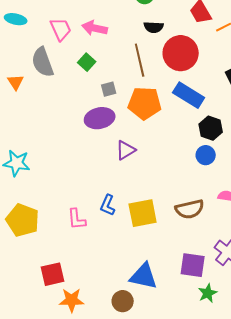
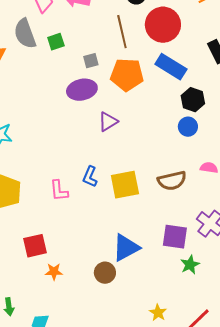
green square: (87, 62) -> (56, 42), moved, turned 30
blue triangle: (144, 276) -> (126, 248), turned -40
orange star: (72, 300) -> (54, 272), size x0.7

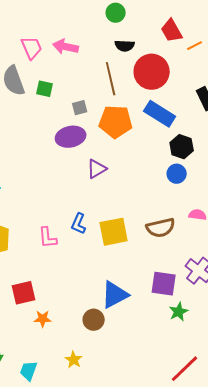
green square: (56, 42) -> (45, 89), turned 30
yellow star: (158, 313) -> (74, 360), moved

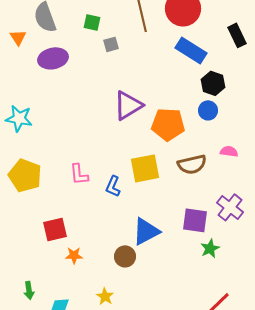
green square: (45, 89) -> (92, 22), moved
orange pentagon: (116, 122) -> (168, 124), moved
purple ellipse: (71, 137) -> (53, 58), moved
purple triangle: (97, 169) -> (128, 105), size x1.5
blue L-shape: (79, 224) -> (113, 186), moved

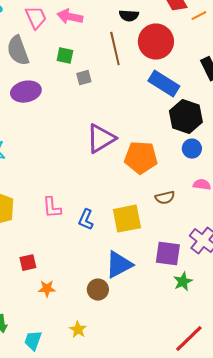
black hexagon: (213, 83) -> (186, 117), size x1.4
blue circle: (208, 110) -> (192, 149), moved
brown semicircle: (192, 164) -> (165, 198), size x0.7
yellow square: (145, 168) -> (127, 219), moved
red square: (55, 229) -> (28, 263), size x0.7

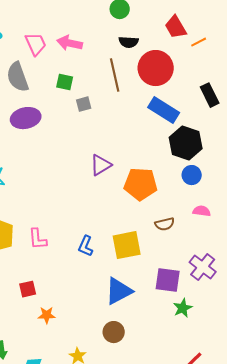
purple triangle: (101, 139) -> (101, 165), size x0.7
pink L-shape: (52, 208) -> (38, 239), moved
brown circle: (98, 290) -> (114, 332), moved

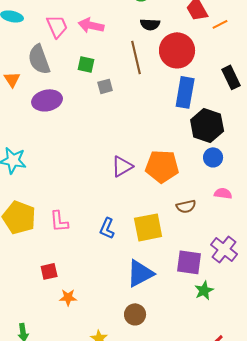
blue rectangle: (164, 110) -> (185, 92), turned 68
purple triangle: (101, 165) -> (122, 166), moved

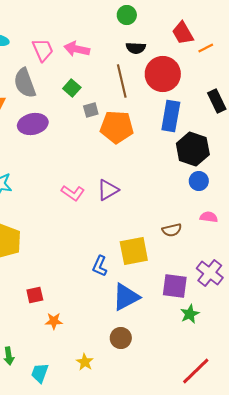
green square: (86, 64) -> (72, 88), turned 30
orange pentagon: (162, 166) -> (117, 127), moved
pink L-shape: (59, 221) -> (73, 193), moved, turned -50
blue L-shape: (107, 228) -> (100, 266), moved

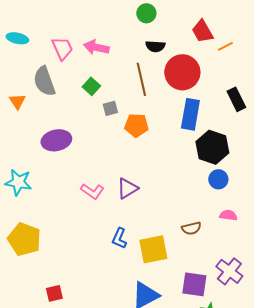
purple ellipse: (33, 124) -> (56, 140), moved
orange pentagon: (117, 127) -> (136, 125), size x0.7
blue L-shape: (100, 266) -> (119, 238), moved

